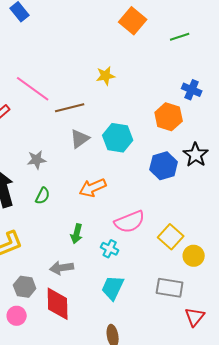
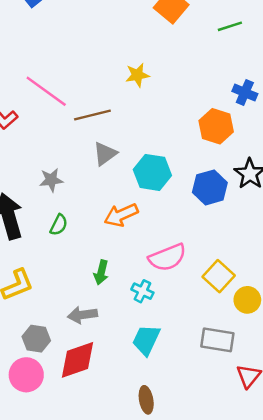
cyan hexagon: (118, 138) -> (152, 172), moved
red diamond: (58, 304) -> (77, 360), turned 72
pink circle: (17, 316) -> (26, 375), size x1.4

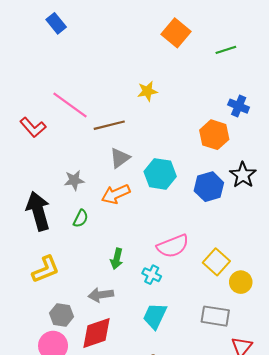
orange arrow: (121, 215) -> (116, 194), moved

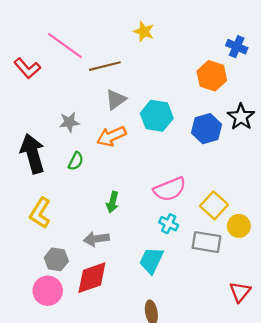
yellow star: (147, 91) -> (144, 31), turned 30
yellow L-shape: (46, 269) -> (40, 213), turned 144
cyan cross: (152, 275) -> (169, 224), moved
gray rectangle: (215, 316) -> (206, 242), moved

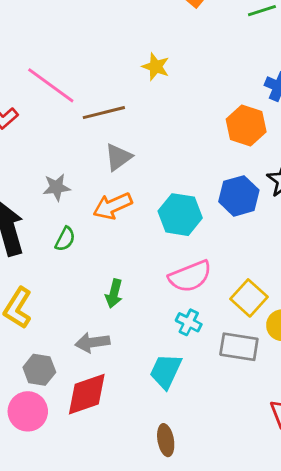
cyan hexagon: (157, 116) -> (180, 215), moved

